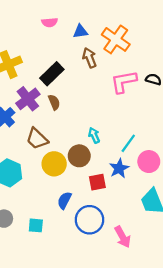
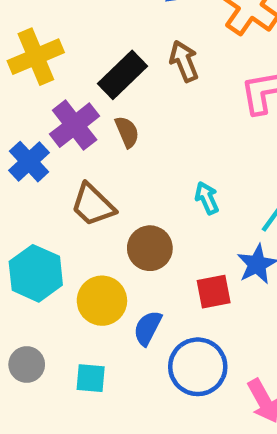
brown arrow: (89, 58) -> (184, 61), moved
brown circle: (79, 156) -> (150, 248), moved
yellow circle: (54, 164) -> (102, 301), moved

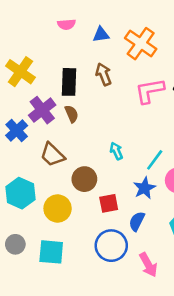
yellow cross: (36, 57) -> (20, 72), turned -32
black rectangle: (122, 75) -> (69, 82), turned -44
red square: (214, 292) -> (109, 203), moved
blue semicircle: (148, 328) -> (137, 221), moved
cyan square: (91, 378) -> (51, 252), size x1.5

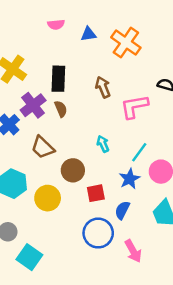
brown arrow: (104, 74) -> (103, 87), moved
pink L-shape: (150, 91) -> (134, 106), moved
cyan square: (51, 252) -> (29, 257), moved, turned 30

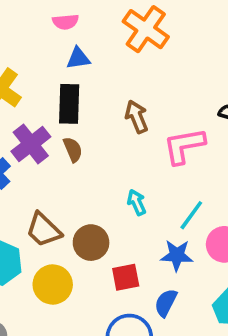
blue triangle: (89, 34) -> (78, 58), moved
orange cross: (126, 43) -> (146, 29), moved
brown trapezoid: (43, 147) -> (44, 230), moved
blue star: (130, 179) -> (177, 255), turned 30

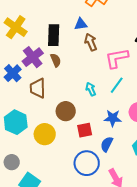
blue triangle: (78, 58) -> (81, 24), moved
cyan line: (191, 215) -> (117, 85), moved
brown trapezoid: (44, 230) -> (38, 88), moved, turned 45

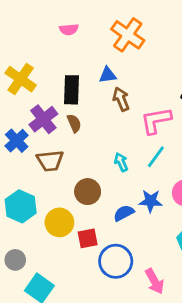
brown trapezoid: (38, 88) -> (50, 161), turned -95
red square: (85, 130) -> (88, 238), moved
blue semicircle: (107, 144) -> (124, 213), moved, turned 35

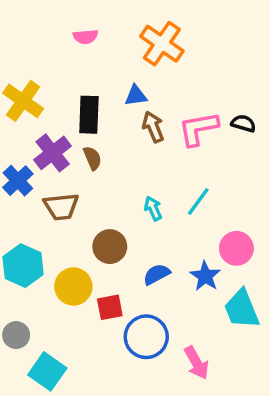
pink L-shape: (156, 121) -> (198, 129), moved
blue star: (151, 201) -> (205, 276), moved, turned 30

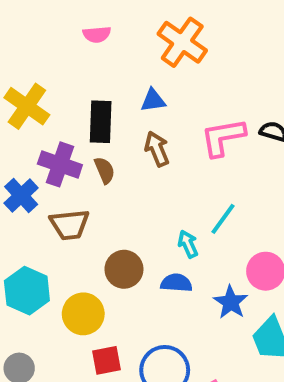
brown arrow: (153, 127) -> (157, 149), moved
purple cross: (53, 153) -> (60, 164), turned -33
cyan arrow: (153, 208) -> (188, 244), moved
blue semicircle: (157, 274) -> (176, 283), moved, turned 32
red square: (110, 307) -> (107, 360), moved

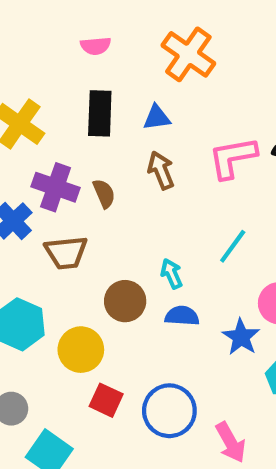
black rectangle: (101, 122) -> (100, 113), moved
cyan arrow: (188, 244) -> (172, 274), moved
red square: (107, 360) -> (106, 400), turned 36

